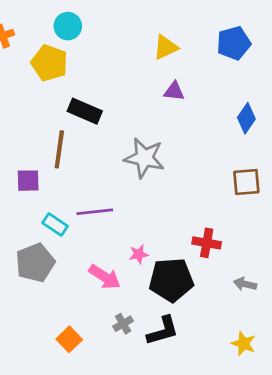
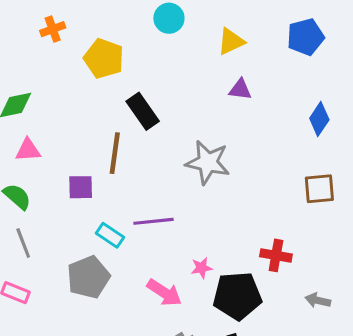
cyan circle: (68, 26) -> (169, 18), moved
black rectangle: (85, 111) -> (143, 111), turned 32

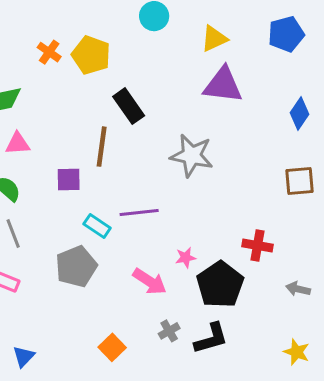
orange cross: (53, 29) -> (49, 52), moved, turned -35
purple triangle: (240, 90) -> (223, 85), size x1.8
black pentagon: (237, 296) -> (220, 284), turned -30

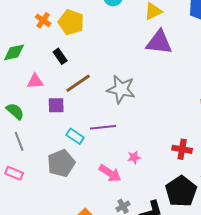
black rectangle: (129, 106) -> (60, 56), moved, size x0.7
pink triangle: (18, 144) -> (35, 81), moved
brown line: (102, 147) -> (78, 83), turned 48
gray star: (192, 156) -> (121, 89), moved
black pentagon: (220, 284) -> (181, 191), moved

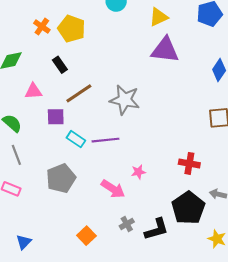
cyan rectangle: (75, 136) -> (76, 139), moved

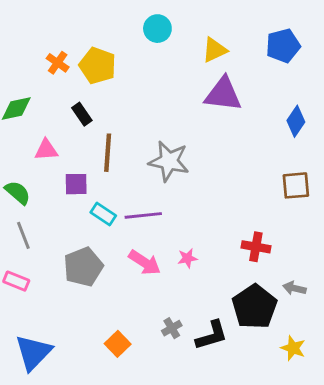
brown line: (79, 93) -> (108, 153), turned -52
pink arrow: (113, 189) -> (145, 263), moved
blue triangle: (24, 242) -> (33, 352), size x1.8

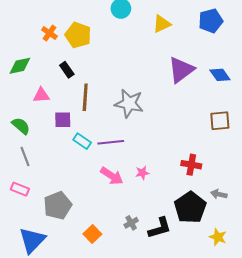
purple triangle: (223, 94) -> (181, 70), moved, turned -44
blue diamond: (296, 121) -> (220, 75), turned -70
gray pentagon: (83, 267) -> (58, 205), moved

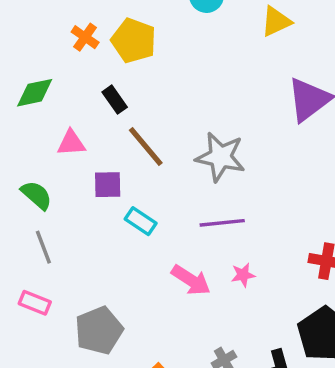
brown line: (85, 97) -> (146, 146), turned -44
purple line: (111, 142) -> (222, 223), moved

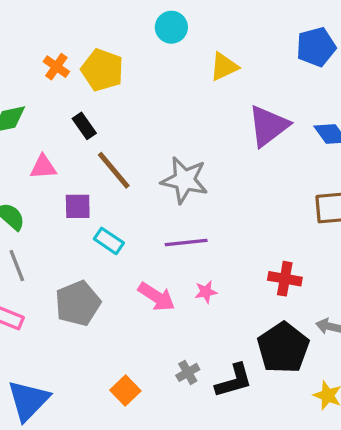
yellow triangle: (276, 22) -> (224, 67), moved
gray pentagon: (99, 330) -> (78, 303), moved

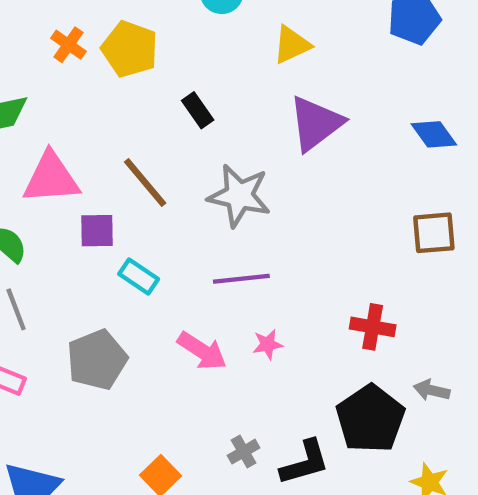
black rectangle: (84, 126) -> (198, 110), moved
purple triangle: (268, 126) -> (316, 123), moved
pink triangle: (43, 167) -> (51, 178), size x1.6

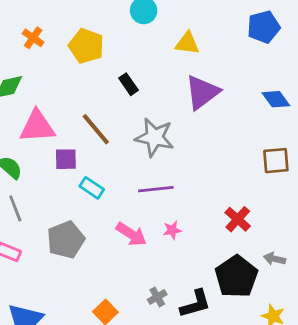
orange cross: (69, 45) -> (33, 38), moved
yellow triangle: (292, 45) -> (187, 43), turned 32
red cross: (373, 327) -> (238, 219), turned 32

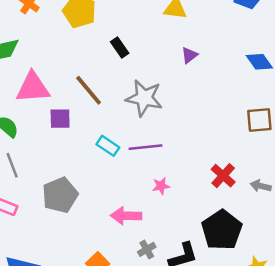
purple triangle: (202, 92) -> (189, 55), size x0.5
cyan rectangle: (92, 188) -> (108, 146), moved
pink arrow: (131, 234) -> (126, 216), moved, turned 148
gray arrow: (275, 259) -> (261, 186), moved

